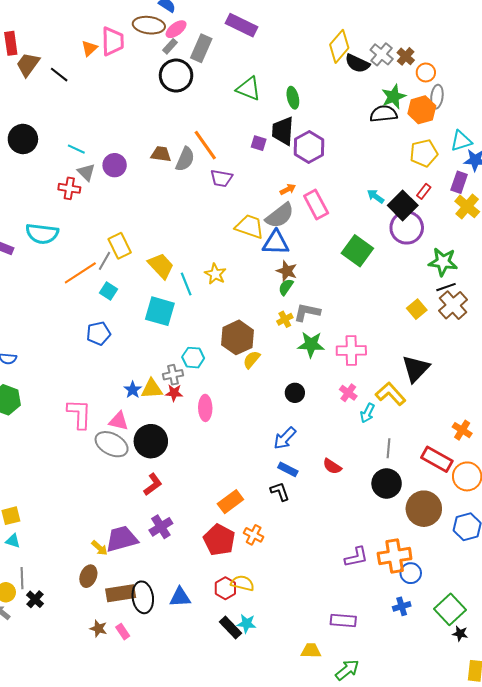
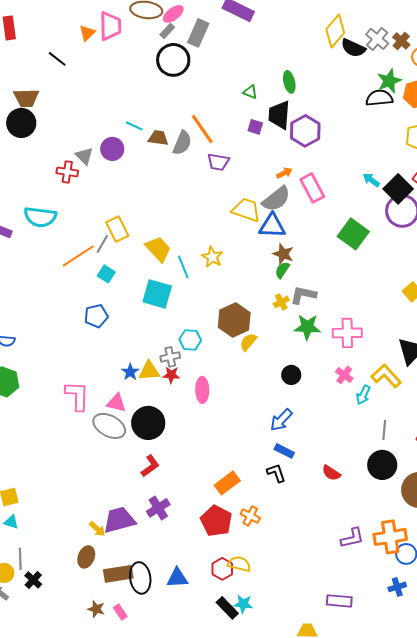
brown trapezoid: (28, 64) -> (26, 98), moved, turned -128
green triangle: (249, 89) -> (250, 92), moved, size x0.6
cyan line: (76, 149) -> (134, 126), moved
red semicircle: (332, 466) -> (331, 473), moved

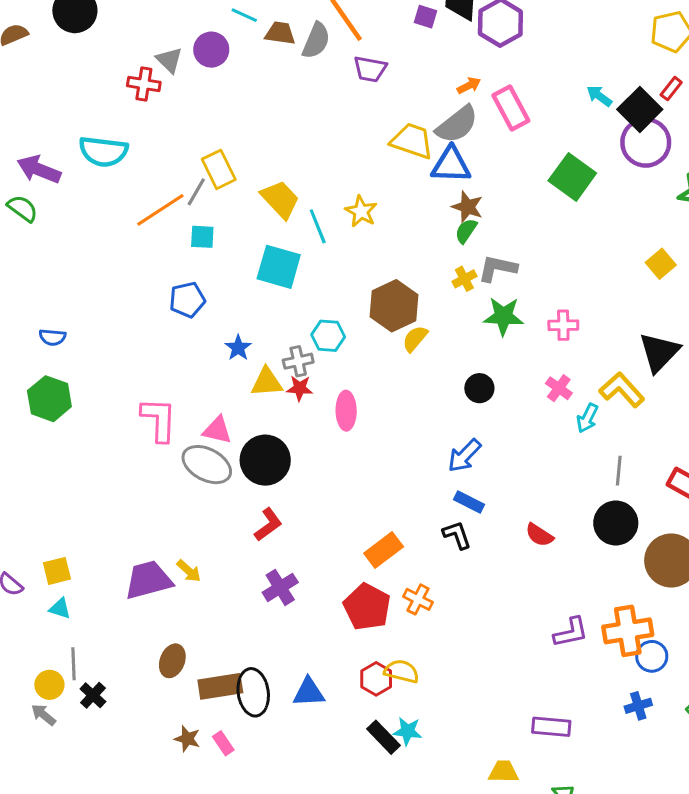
cyan square: (106, 274) -> (202, 237), turned -30
pink cross: (347, 333) -> (563, 325), size x0.7
blue star: (130, 372) -> (238, 348), moved
purple trapezoid: (119, 520) -> (148, 580), moved
yellow arrow: (97, 529) -> (189, 571), moved

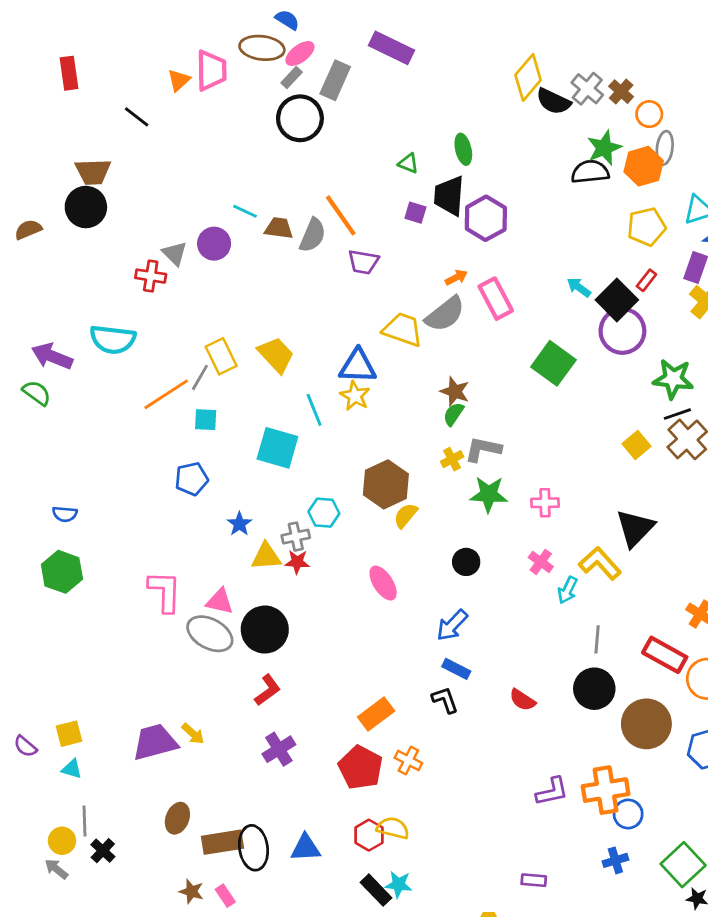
blue triangle: (451, 165) -> (358, 366), moved
yellow trapezoid: (280, 199) -> (276, 355), moved
pink ellipse: (346, 411) -> (383, 583), moved, turned -32
purple rectangle: (551, 727) -> (534, 880), size x0.7

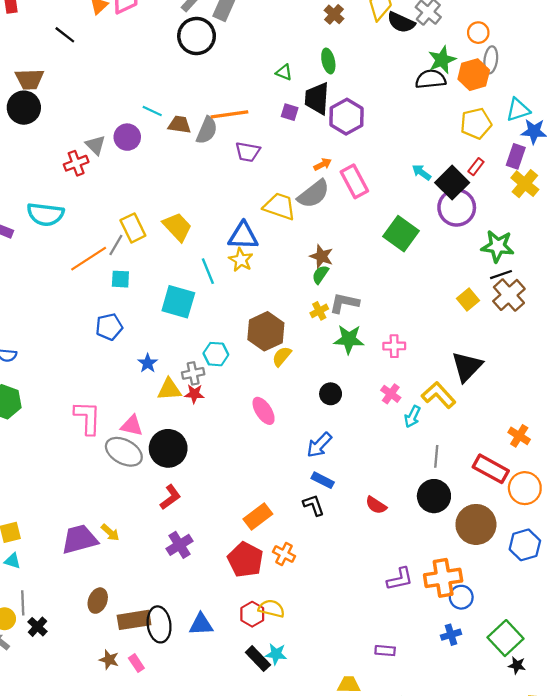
brown cross: (621, 92) -> (334, 14), moved
orange line: (341, 215) -> (229, 114), turned -63
red cross: (151, 276) -> (76, 163), turned -30

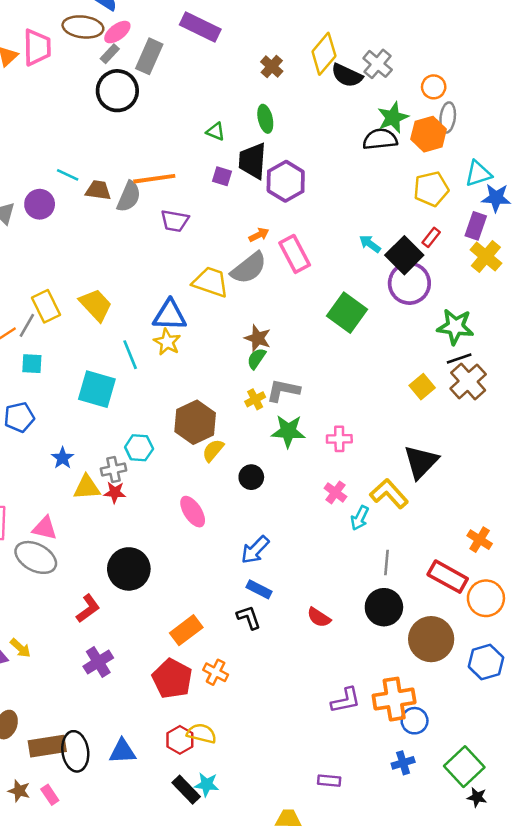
black circle: (331, 394) -> (251, 477), moved
black circle: (168, 448) -> (129, 569), moved

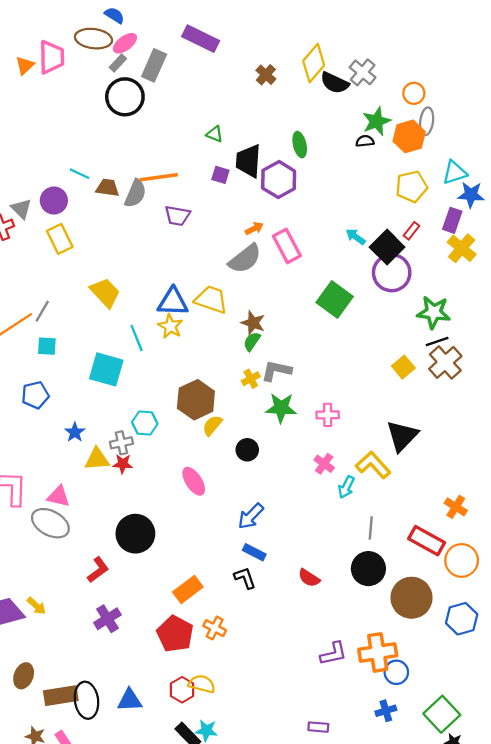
green ellipse: (265, 119) -> (300, 145), moved
black semicircle: (380, 139) -> (365, 141), size x0.6
yellow trapezoid: (210, 282) -> (211, 300), moved
yellow rectangle: (46, 306) -> (60, 239), moved

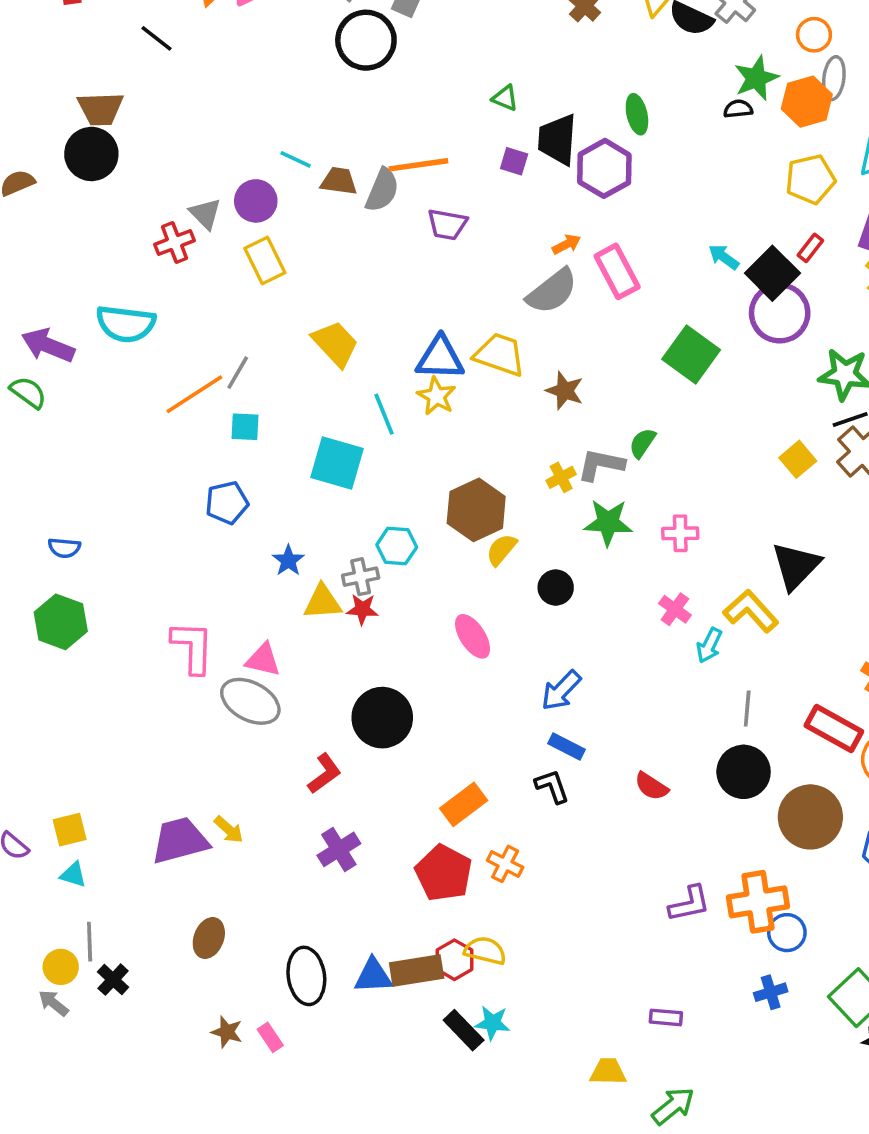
green semicircle: (252, 341) -> (642, 443), moved
brown rectangle: (61, 696) -> (417, 971), moved

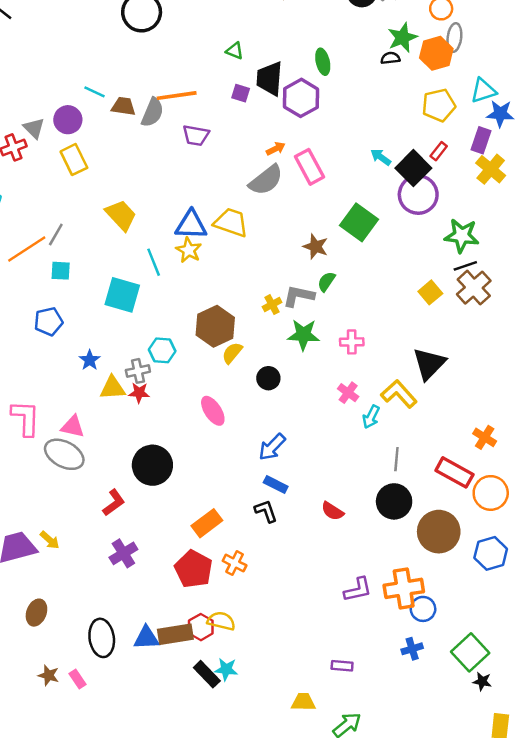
brown star: (565, 391) -> (316, 247), moved

